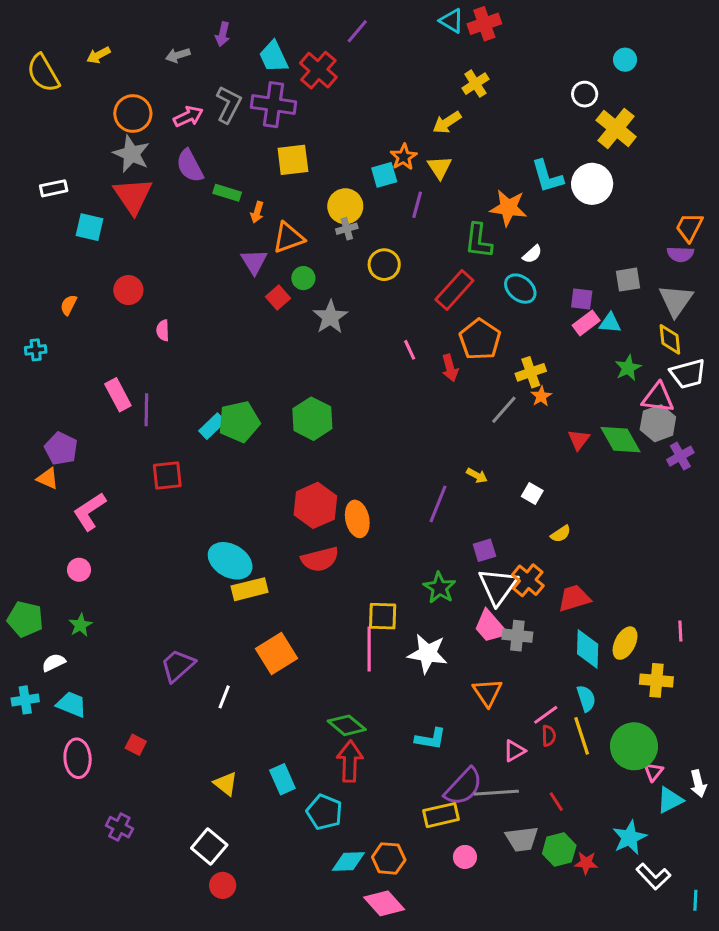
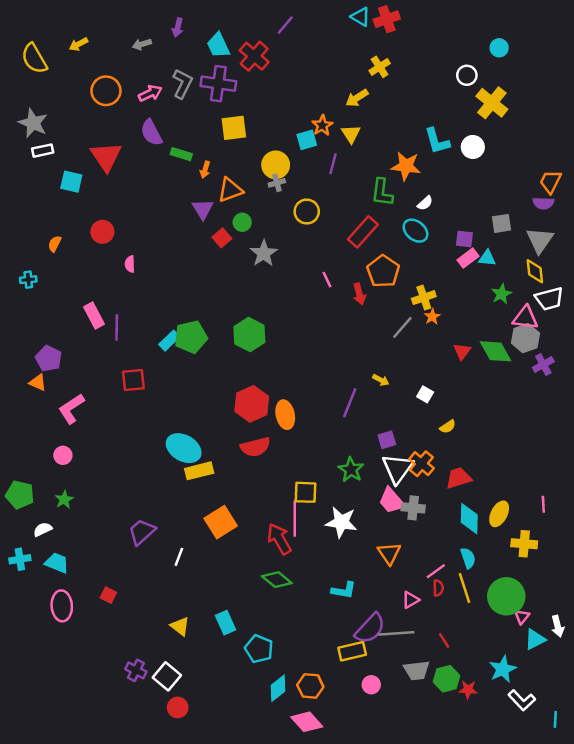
gray star: (131, 154) -> (33, 123), moved
white circle: (592, 184) -> (473, 147), size x0.7
red arrow: (350, 761) -> (279, 539), moved, turned -32
purple cross: (119, 827) -> (136, 670), moved
cyan diamond: (348, 861) -> (278, 688), turned -36

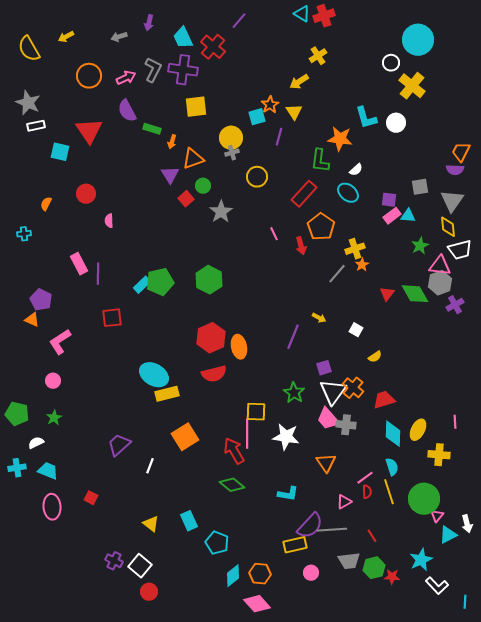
cyan circle: (499, 48) -> (418, 40), size x2.0

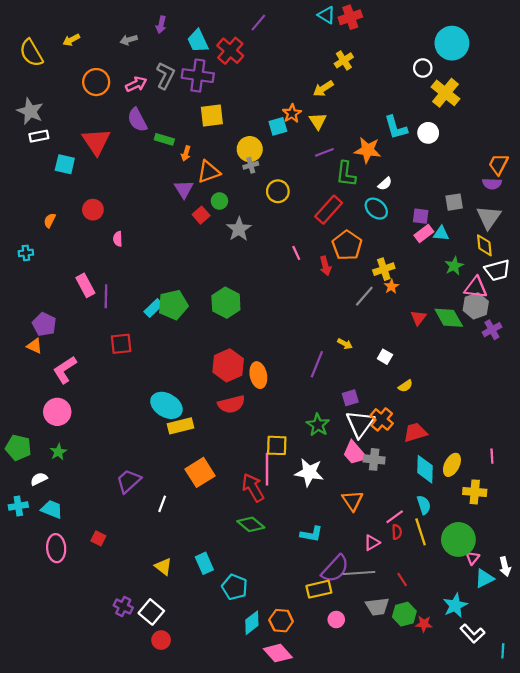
purple line: (279, 137) -> (324, 152), moved, turned 54
pink circle: (53, 381) -> (57, 412), size x1.6

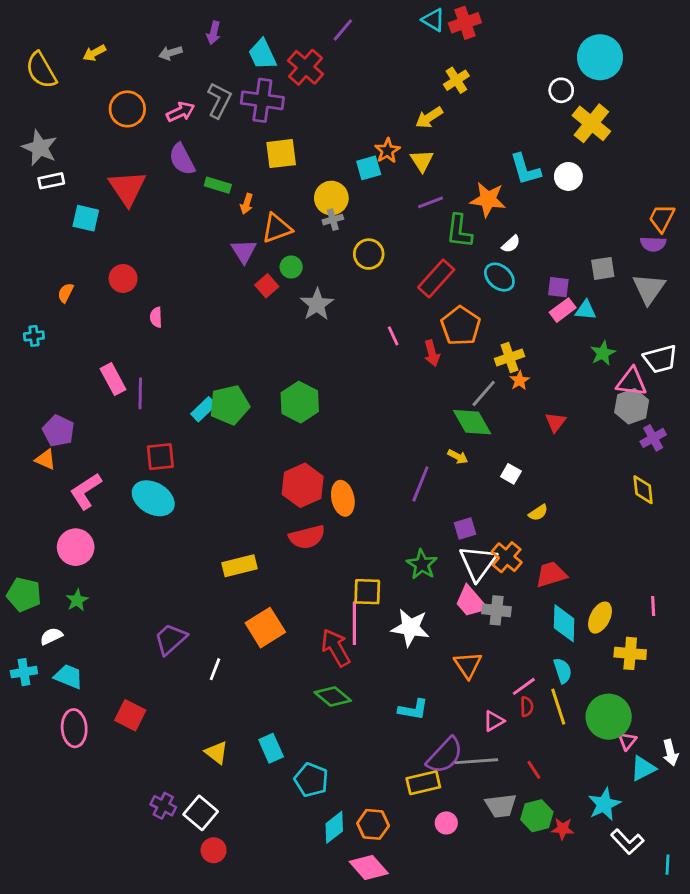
yellow diamond: (484, 245) -> (643, 490), moved
green diamond: (449, 318) -> (472, 422), moved
cyan ellipse: (166, 405) -> (153, 498), moved
red square: (98, 538) -> (130, 715), size x1.5

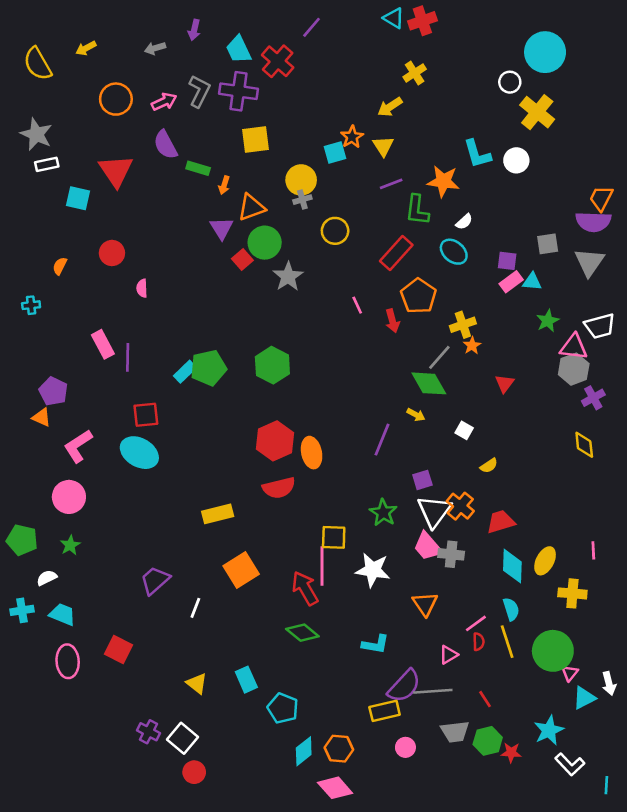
purple semicircle: (653, 244) -> (593, 222), size x1.5
green circle: (291, 267) -> (265, 243), size x1.6

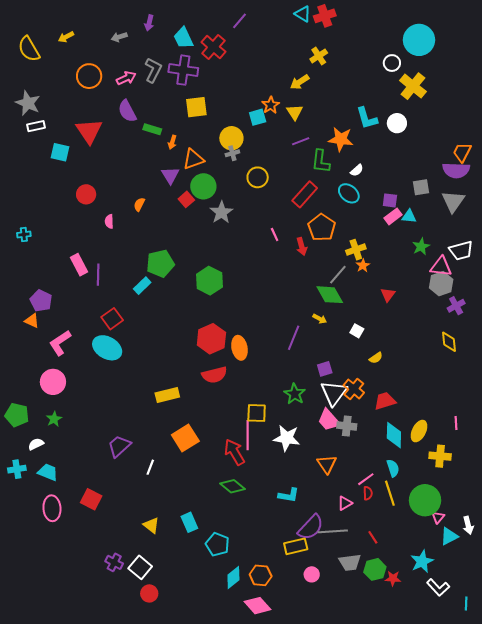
orange semicircle: (60, 266) -> (139, 204), moved
green pentagon: (208, 368) -> (160, 264), moved
red square: (146, 415) -> (112, 319), turned -30

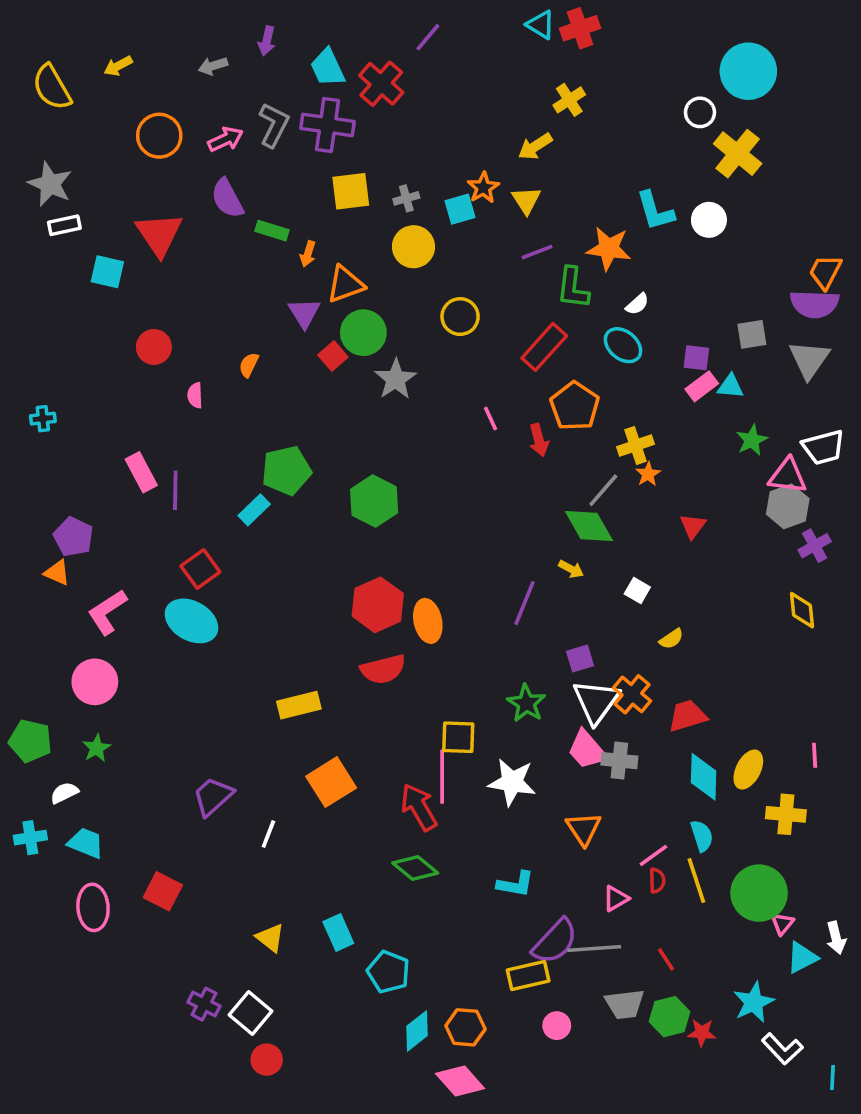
gray cross: (232, 153) -> (406, 198), moved

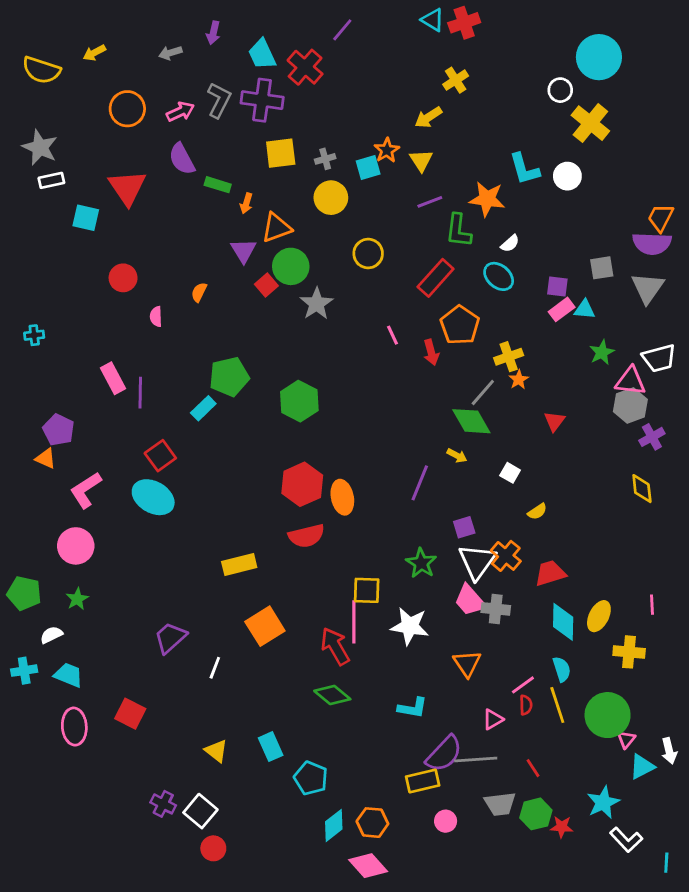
yellow semicircle: (52, 87) -> (41, 70), turned -42

